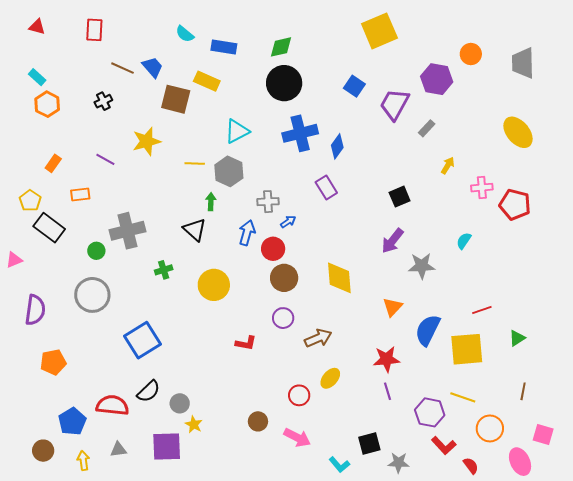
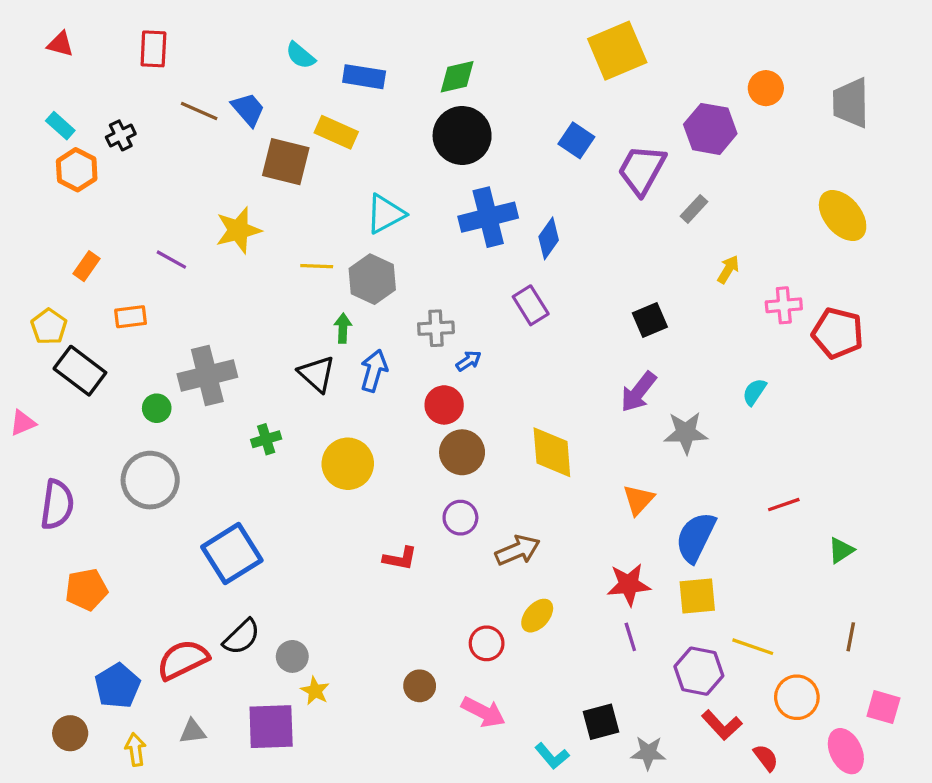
black cross: (103, 101) -> (121, 135), moved
blue arrow: (247, 233) -> (374, 371), moved
yellow square: (467, 349) -> (697, 596), moved, size x0.7
red semicircle: (112, 405) -> (183, 660), turned -32

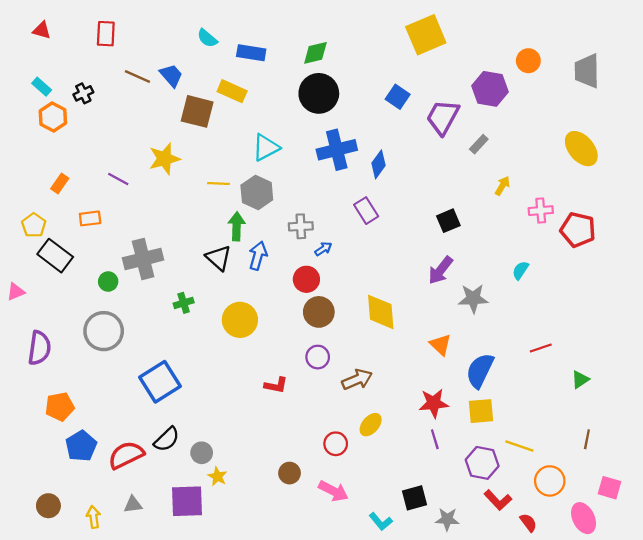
green arrow: (343, 328) -> (237, 226), size x1.4
orange triangle: (638, 500) -> (440, 345), turned -30
blue pentagon: (117, 686) -> (81, 446), moved

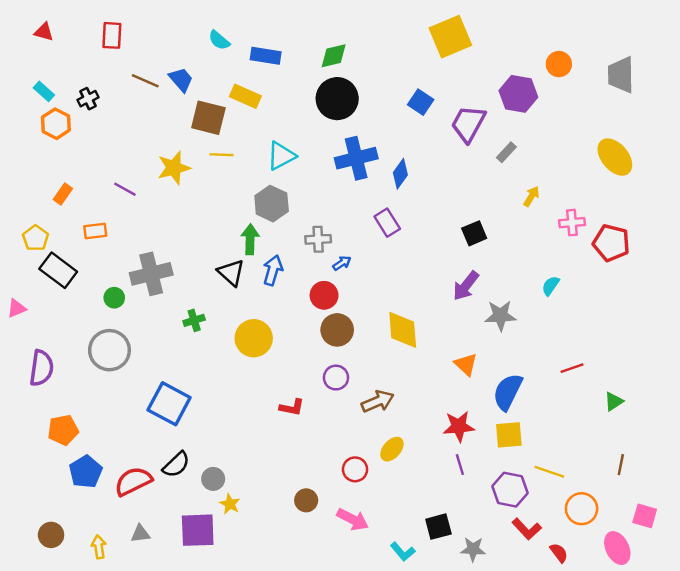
yellow line: (219, 184) -> (222, 155), moved
blue square: (160, 382) -> (169, 404), turned -30

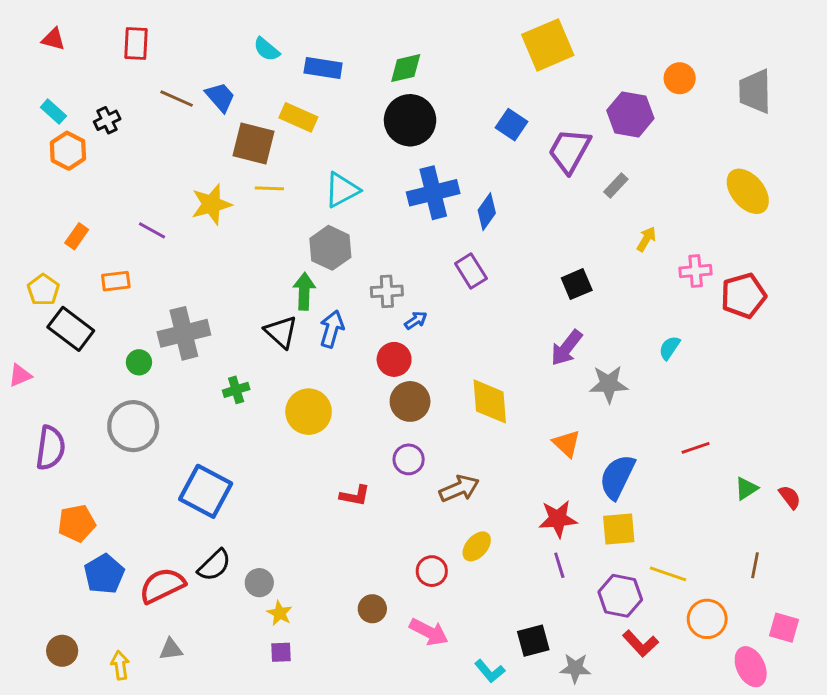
red pentagon: (611, 243) -> (743, 296), turned -30
purple square: (198, 530) -> (281, 652), moved, size x0.5
red semicircle: (559, 553) -> (790, 497), moved

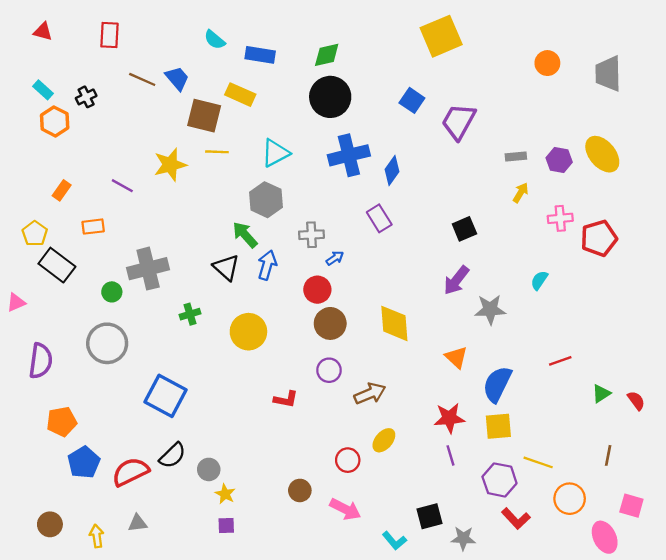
purple hexagon: (630, 114) -> (559, 160), moved, size x0.7
gray rectangle: (616, 185) -> (516, 156), moved, turned 42
green arrow: (304, 291) -> (245, 235), turned -44

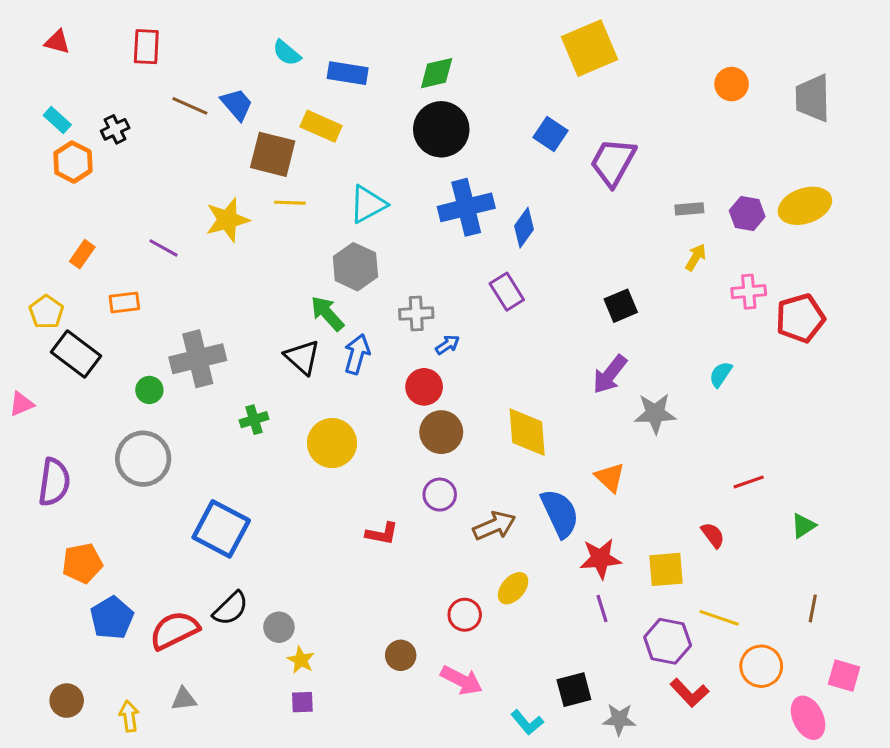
yellow ellipse: (602, 154) -> (805, 206), turned -69
blue semicircle: (497, 384) -> (560, 513), moved, turned 129
red semicircle: (636, 401) -> (713, 535), moved

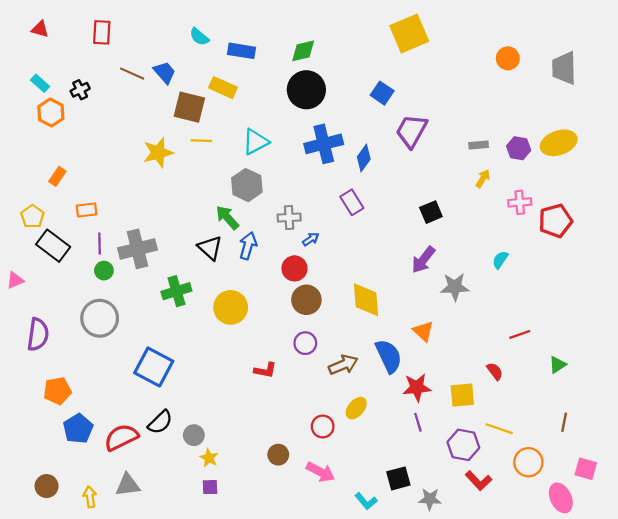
purple trapezoid: (613, 162) -> (411, 131), moved
purple line: (163, 248) -> (100, 244), moved, turned 60
green cross: (254, 420) -> (176, 291), size x1.5
gray triangle: (184, 699) -> (128, 485), size x1.4

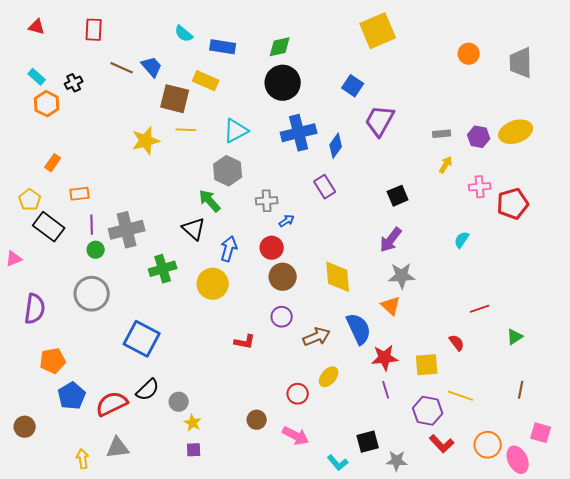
blue arrow: (248, 246) -> (229, 249), moved
gray star: (455, 287) -> (402, 276), moved
orange circle: (528, 462) -> (488, 445), moved
brown circle: (47, 486) -> (25, 427), moved

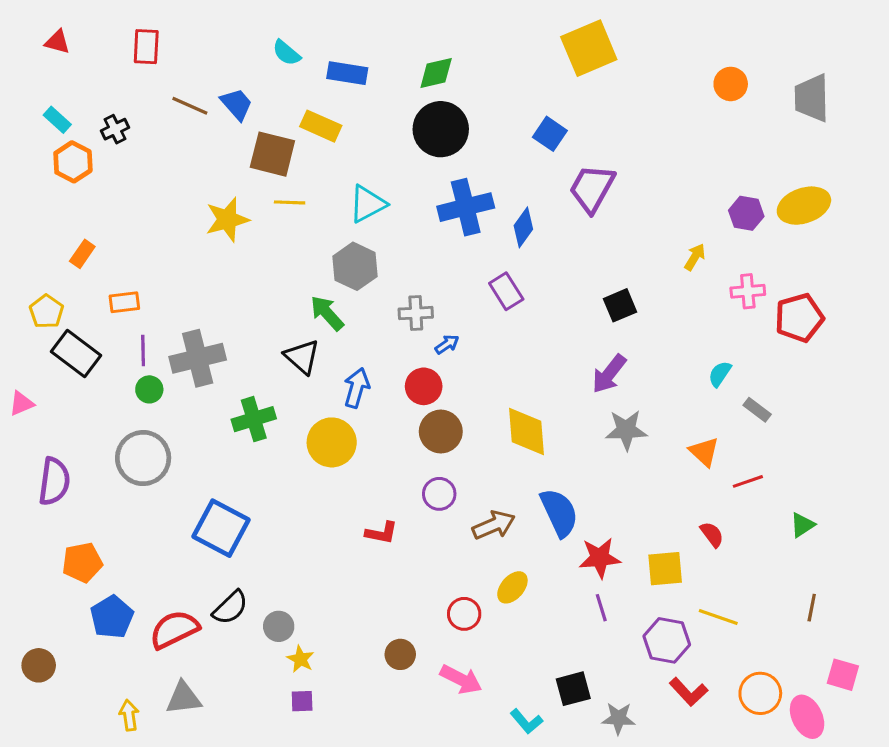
gray rectangle: (442, 134) -> (757, 410), moved, turned 42
orange triangle: (391, 306) -> (704, 452), moved

